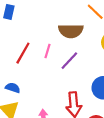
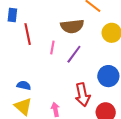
red line: (23, 53) -> (28, 34), moved, turned -35

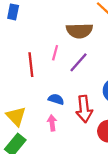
red line: (28, 34) -> (31, 65), moved
blue semicircle: (24, 85) -> (56, 99), moved

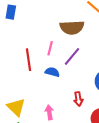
blue semicircle: (56, 99) -> (52, 72), moved
red arrow: (84, 109) -> (78, 99), size x0.6

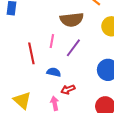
blue semicircle: (52, 72) -> (54, 72), moved
red arrow: (78, 99) -> (68, 89), moved, turned 80

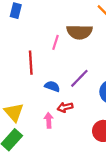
pink line: (52, 41) -> (55, 42), moved
purple line: (73, 48) -> (79, 78), moved

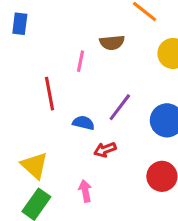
brown semicircle: (79, 32) -> (112, 43), size x0.7
pink arrow: (49, 120) -> (85, 191), moved

